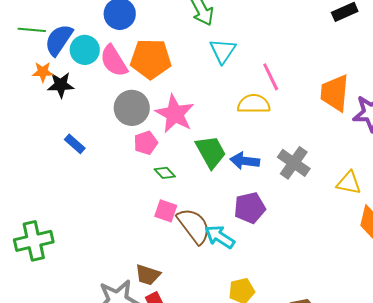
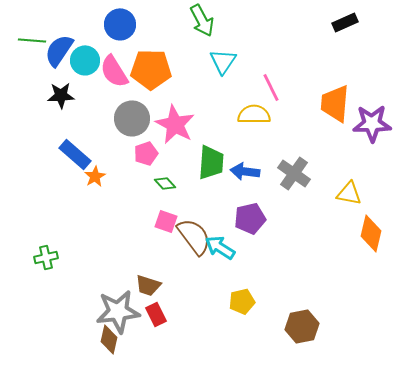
orange star: (43, 72) -> (95, 176), moved, turned -30
blue rectangle: (75, 144) -> (75, 154), size x1.5
green trapezoid: (211, 152) -> (211, 162), turned 33
green cross: (34, 241) -> (46, 257), moved, size x0.6

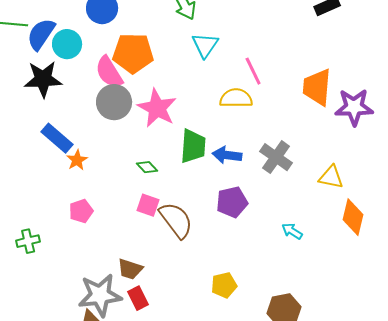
pink semicircle: (114, 71) -> (109, 72), moved
black star: (61, 95) -> (43, 79), size x1.4
pink pentagon: (146, 153) -> (81, 211), moved
cyan arrow: (220, 247) -> (292, 231), moved, size x0.7

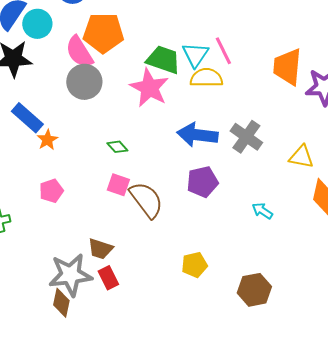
cyan triangle: (205, 45) -> (195, 55), moved
pink star: (157, 108) -> (149, 88), moved
green trapezoid: (193, 146) -> (163, 60), moved, turned -75
blue arrow: (227, 155) -> (197, 135), size x1.4

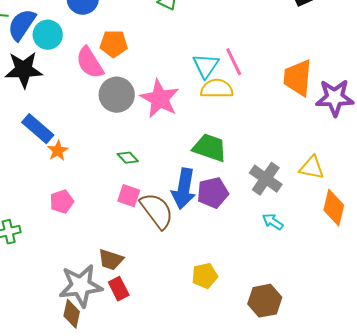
orange pentagon: (103, 33) -> (114, 44), size x0.7
green trapezoid: (163, 60) -> (210, 148), moved
gray circle: (84, 82) -> (117, 95), moved
blue arrow: (197, 135) -> (184, 189), moved, turned -87
gray cross: (246, 137) -> (266, 179), moved

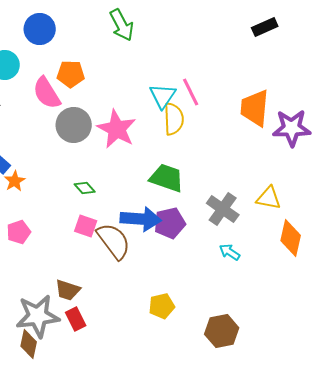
yellow semicircle: (217, 89) -> (174, 119), turned 88
blue arrow: (184, 189) -> (141, 219), turned -96

